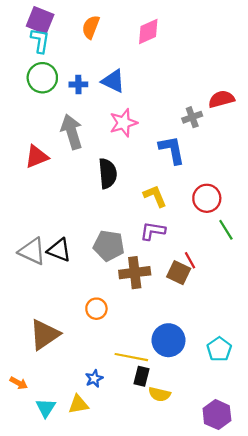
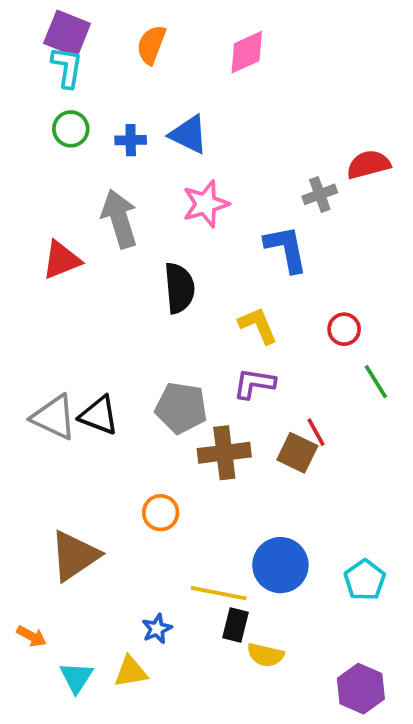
green circle: (42, 78) -> (71, 129), size x0.7
red circle: (207, 198) -> (344, 329), size x0.7

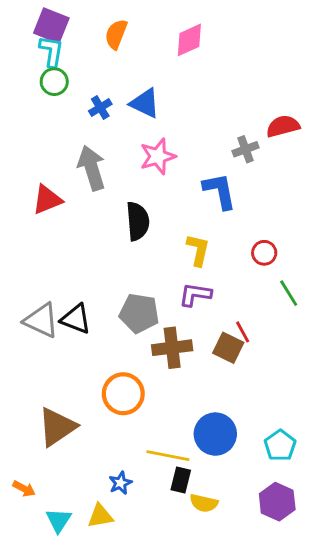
green circle: (71, 129) -> (54, 82), moved
blue cross: (131, 140) -> (100, 108), turned -30
yellow L-shape: (258, 325) -> (198, 250), turned 36
orange circle: (161, 513) -> (123, 394), size x1.5
purple hexagon: (361, 689) -> (277, 502), moved

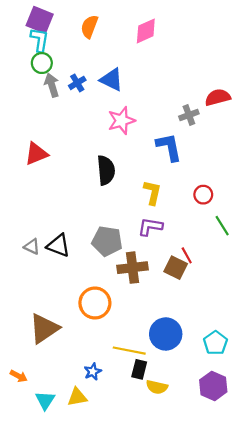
gray arrow: (92, 168) -> (52, 85), moved, size x0.7
gray triangle: (41, 320) -> (32, 247), size x0.6

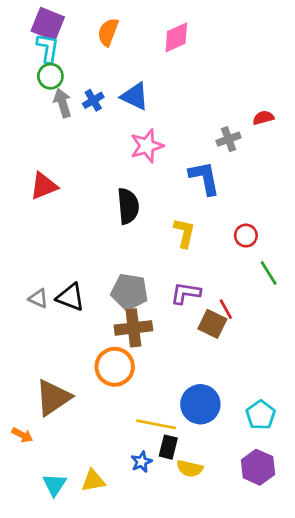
red semicircle: (218, 97) -> (263, 118), size x0.7
purple L-shape: (150, 227) -> (186, 293), moved
brown cross: (133, 268) -> (133, 328), moved
blue star: (93, 372) -> (141, 462), moved
orange arrow: (19, 376) -> (22, 435), moved

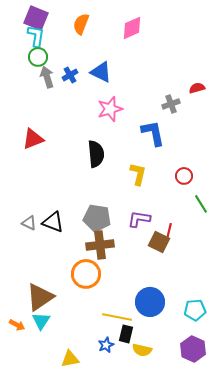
red line: (226, 309) -> (169, 231), turned 42
cyan pentagon: (261, 415) -> (195, 310), turned 30
cyan triangle: (54, 485) -> (41, 321), moved

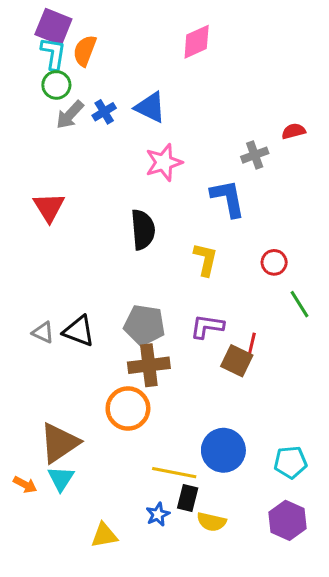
orange semicircle: (81, 24) -> (85, 51), moved
gray arrow: (47, 77) -> (70, 115), turned -120
red triangle: (33, 139) -> (49, 207), turned -40

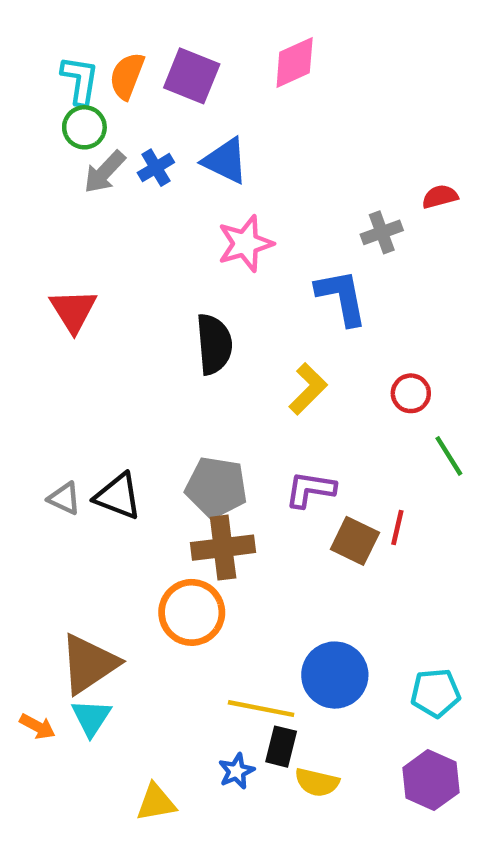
purple square: (53, 27) -> (192, 76), moved
yellow L-shape: (206, 259) -> (308, 389), turned 32
red line: (252, 344) -> (397, 527), moved

